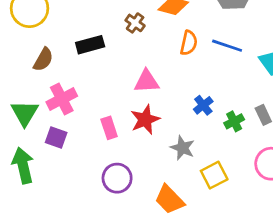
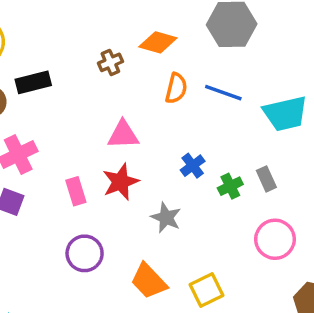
brown cross: (135, 23) -> (110, 62), turned 30
black rectangle: (90, 45) -> (33, 82), moved
yellow square: (214, 175) -> (207, 290), moved

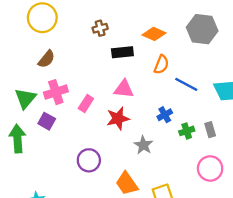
brown cross: (110, 62) -> (100, 28), moved
black rectangle: (33, 82) -> (122, 52), moved
blue line: (223, 93) -> (186, 84), moved
pink rectangle: (76, 191) -> (86, 103), moved, turned 42

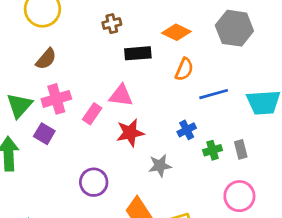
blue line: (186, 84) -> (214, 94), turned -45
pink triangle: (124, 89) -> (121, 96), moved
gray star: (143, 145) -> (160, 166), turned 30

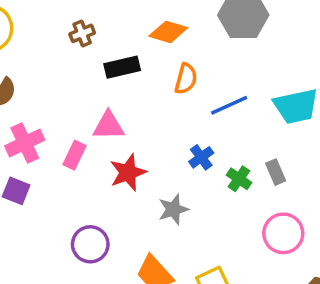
green cross: (213, 150) -> (239, 179), turned -30

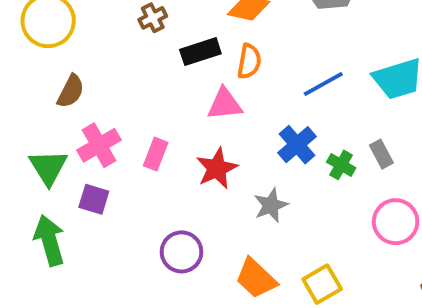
orange semicircle: (186, 79) -> (249, 61), moved
pink triangle: (109, 126) -> (225, 104), moved
blue cross: (201, 157) -> (297, 145), size x1.4

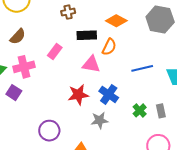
blue cross: (297, 145) -> (109, 94), moved, turned -30
pink rectangle: (156, 154) -> (55, 51), moved

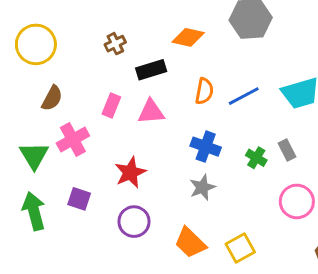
orange semicircle: (109, 47) -> (204, 91), moved
pink triangle: (91, 64) -> (151, 112), moved
purple square: (14, 93) -> (79, 199), moved
red star: (78, 95) -> (130, 172), moved

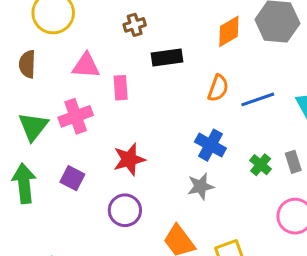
orange diamond: (188, 37) -> (229, 31), moved, turned -52
brown semicircle: (52, 98) -> (27, 64), moved, turned 145
pink rectangle: (111, 105) -> (121, 88), turned -35
pink triangle: (151, 112) -> (86, 66), moved

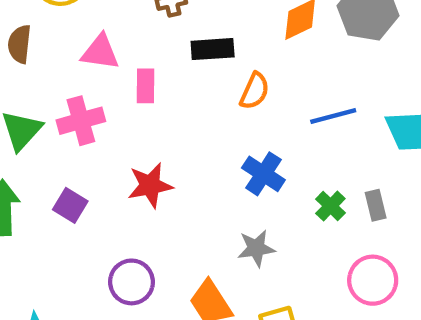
orange semicircle: (218, 88) -> (255, 91), moved
gray star: (201, 186) -> (256, 248), moved
purple circle: (125, 210) -> (131, 282), moved

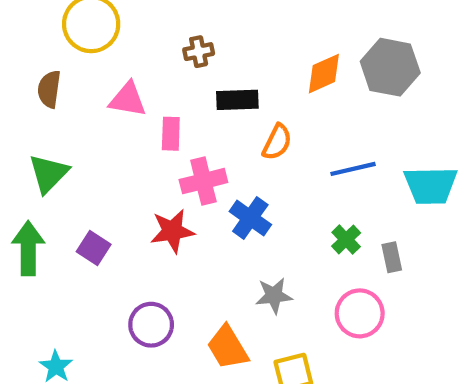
pink cross: (81, 121) -> (203, 181), moved
blue cross: (263, 174) -> (250, 218), moved
green cross: (330, 206) -> (346, 240), moved
pink circle: (373, 280) -> (360, 313), moved

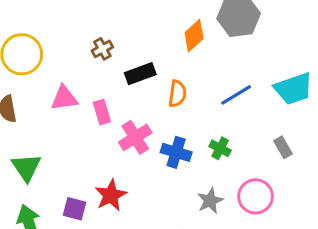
red star: (172, 231) -> (111, 195), moved
green cross: (346, 240) -> (220, 148), moved
pink circle: (360, 313) -> (256, 196), moved

